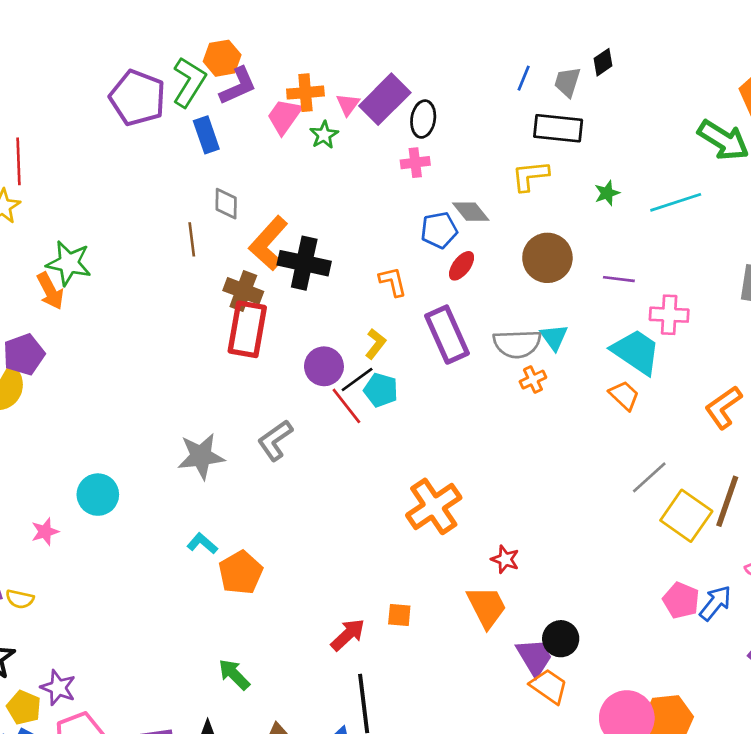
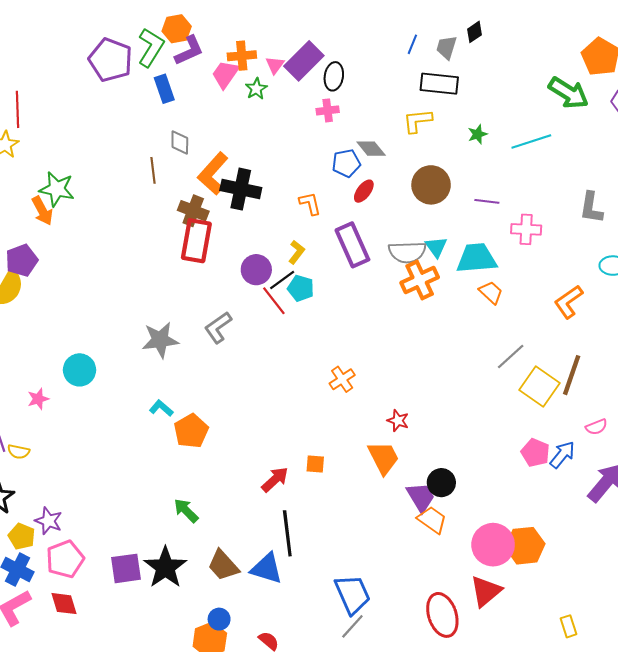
cyan trapezoid: (636, 352) -> (476, 258), moved, turned -39
orange cross: (533, 380) -> (420, 280), size x1.8
orange cross: (434, 506) -> (342, 379), size x0.6

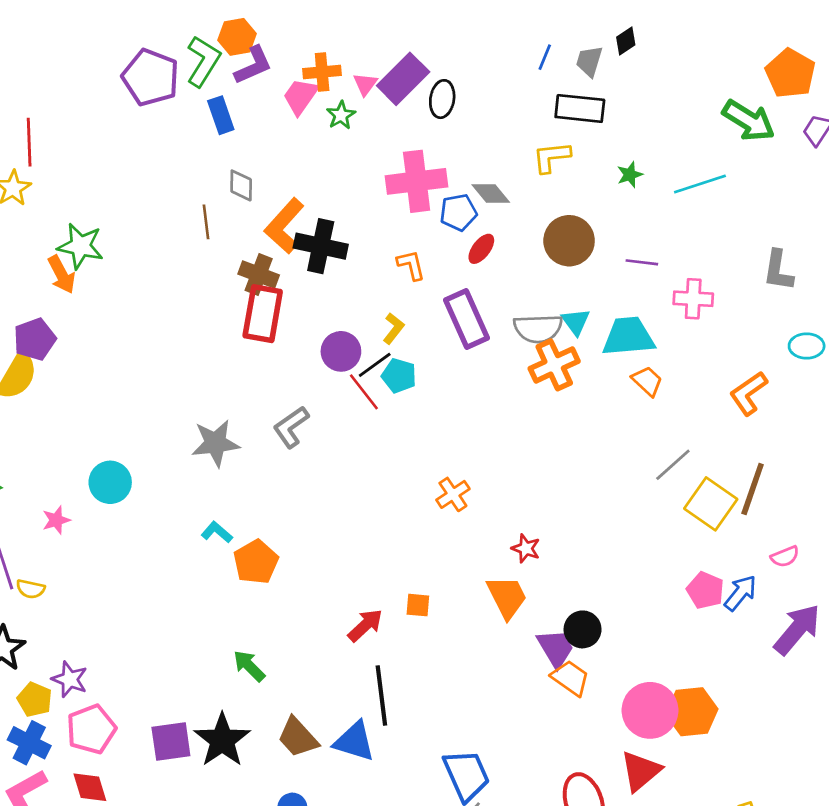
pink cross: (328, 110) -> (417, 181), moved, size x2.0

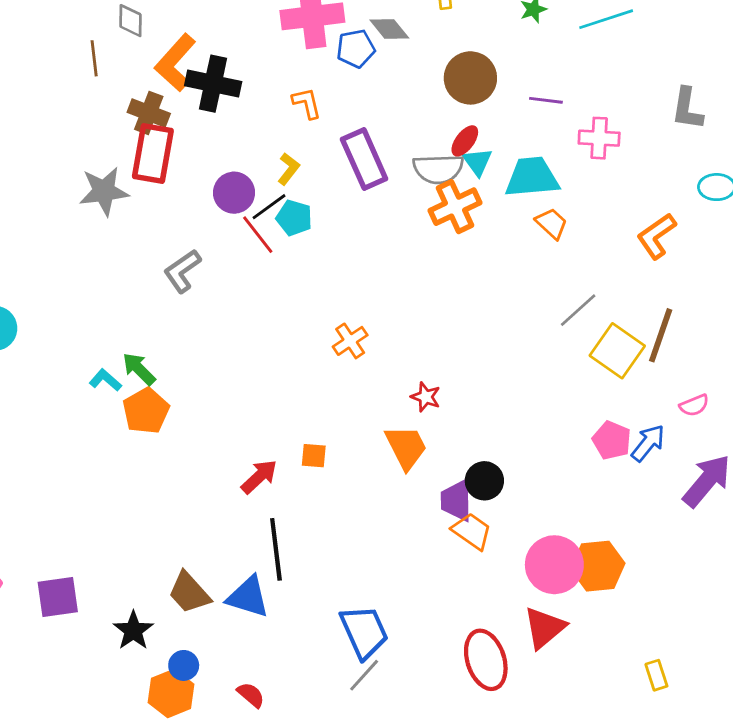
red ellipse: (481, 249) -> (465, 141), moved
gray star: (215, 443) -> (104, 191), moved
purple trapezoid: (556, 648) -> (456, 500), turned -150
green arrow: (249, 666) -> (139, 369), moved
black star: (222, 740) -> (133, 630), moved, size x0.7

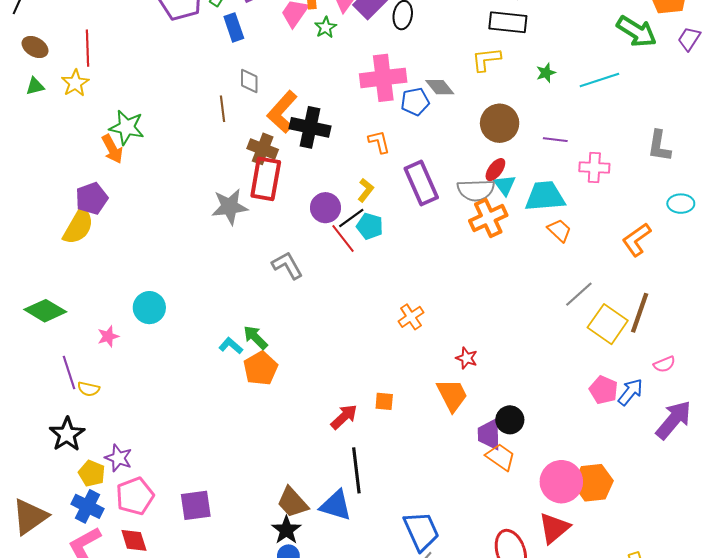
gray L-shape: (182, 271) -> (287, 265), turned 96
black star: (133, 630) -> (286, 530), moved

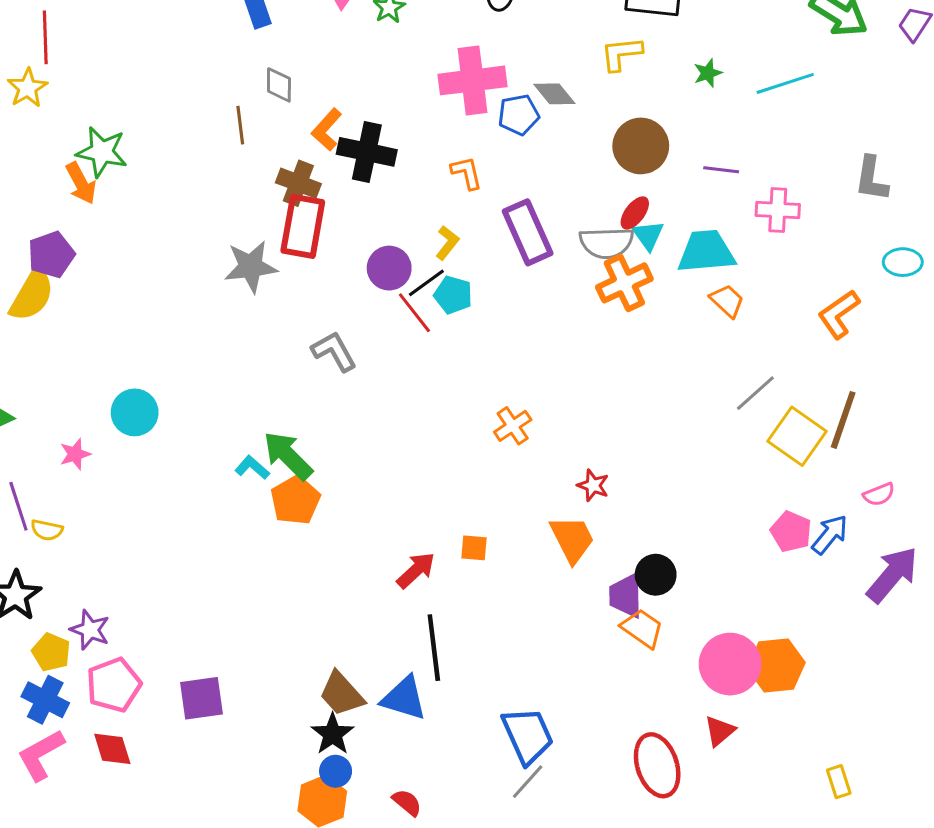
orange L-shape: (282, 112) -> (327, 130), size x0.7
green arrow: (255, 337) -> (288, 456), size x1.4
red triangle: (554, 528) -> (720, 731), size x0.7

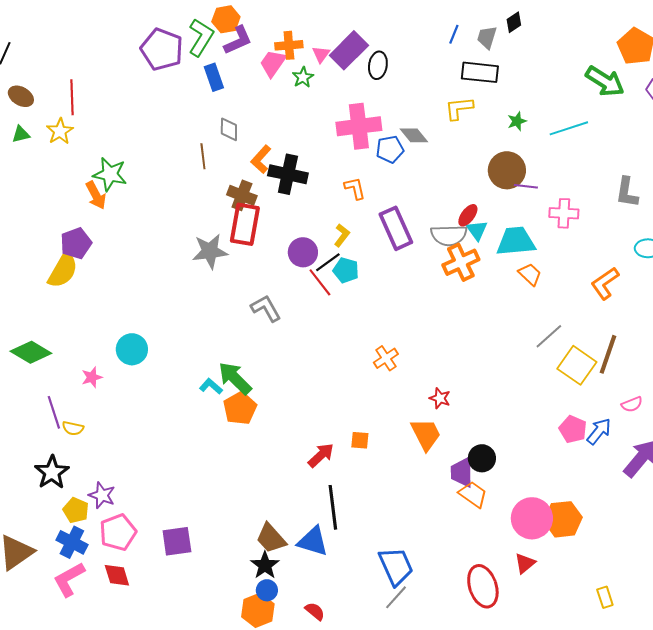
brown circle: (641, 146) -> (507, 170), moved

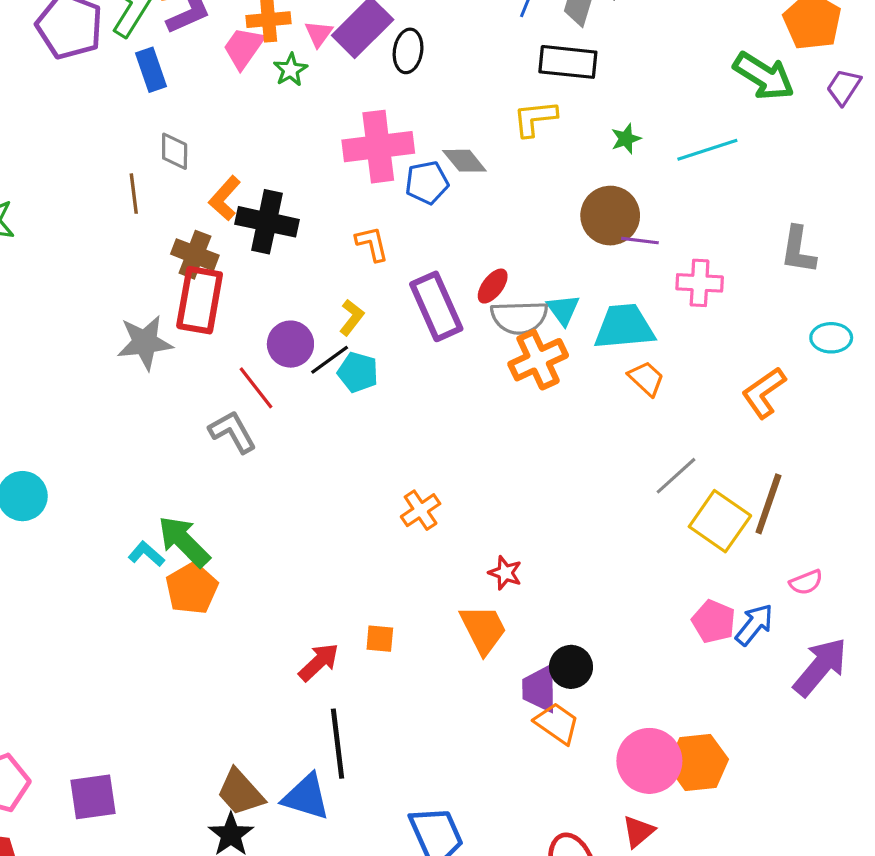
red ellipse: (468, 215) -> (493, 286), moved
red line: (320, 282) -> (256, 388), moved

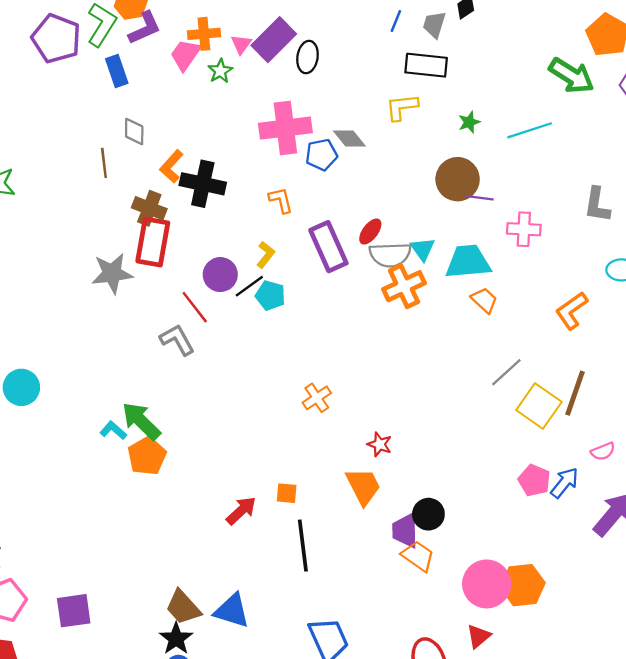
black line: (337, 744) -> (303, 546), moved

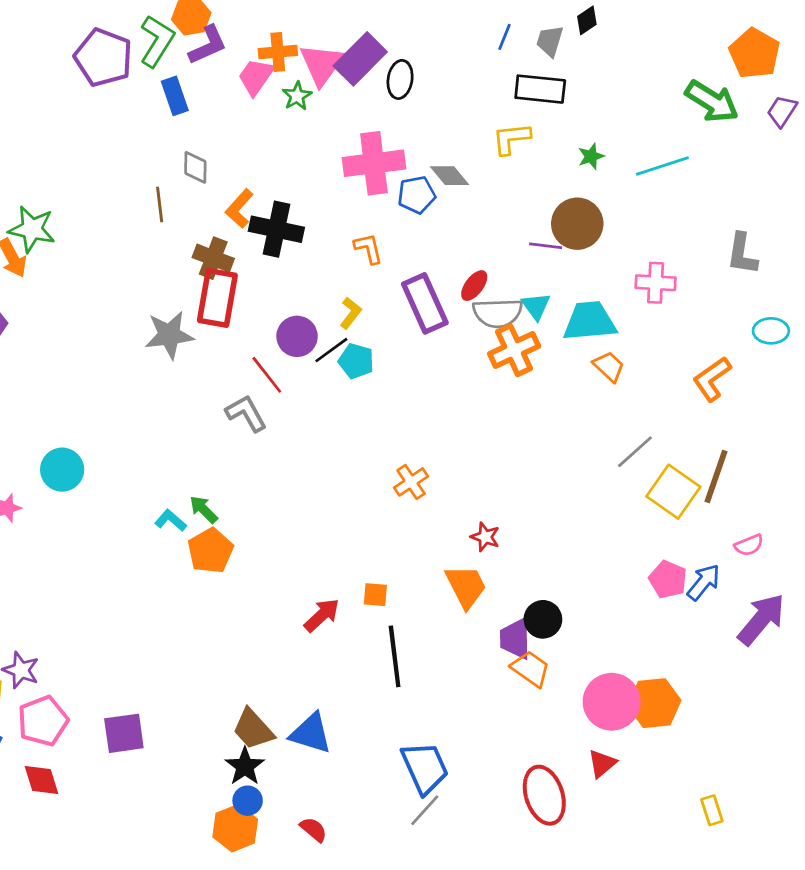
pink triangle: (241, 44) -> (322, 64), size x1.8
purple line: (480, 198) -> (546, 246), moved
green arrow: (141, 421) -> (204, 509), size x0.6

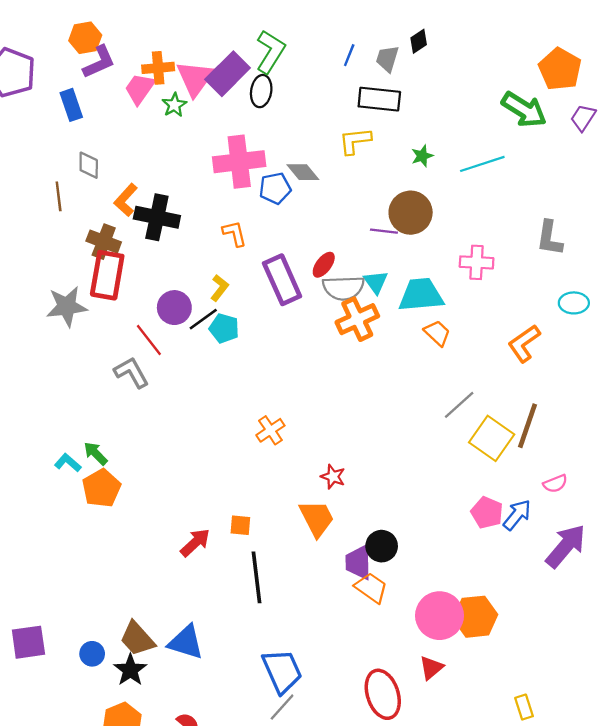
green L-shape: (157, 41) -> (270, 52), moved
blue circle: (248, 801) -> (92, 654), moved

